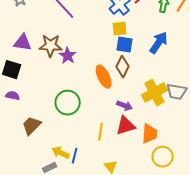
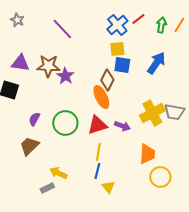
brown diamond: (123, 67) -> (107, 80), moved
purple semicircle: (13, 96) -> (34, 119), moved, turned -72
red triangle: (126, 126) -> (97, 125), moved
blue line: (75, 156) -> (97, 171), moved

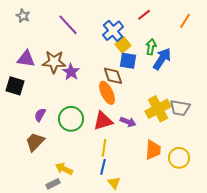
blue cross: (117, 25) -> (113, 31), moved
green arrow: (161, 25) -> (151, 47), moved
yellow square: (117, 49) -> (123, 45), turned -35
brown diamond: (107, 80) -> (113, 76), turned -45
yellow circle: (160, 177) -> (179, 158), moved

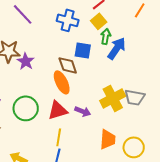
blue cross: (113, 31) -> (68, 20), turned -35
yellow square: (123, 45) -> (99, 21), moved

